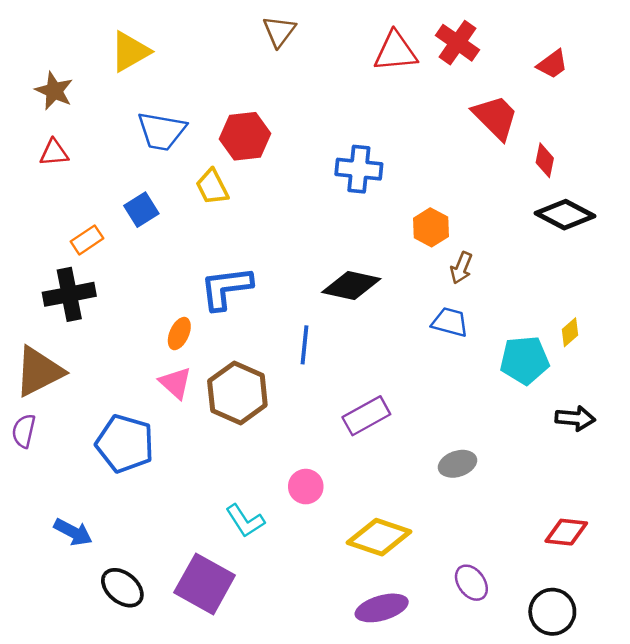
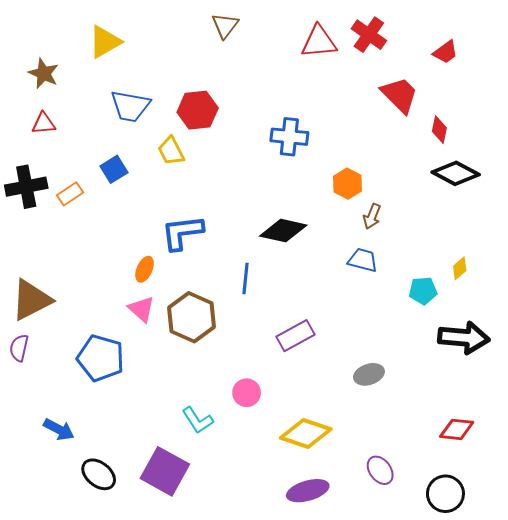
black cross: (69, 294) -> (26, 187), moved
cyan pentagon: (525, 360) -> (423, 291), size x0.7
black arrow: (575, 418) -> (464, 338), size x1.6

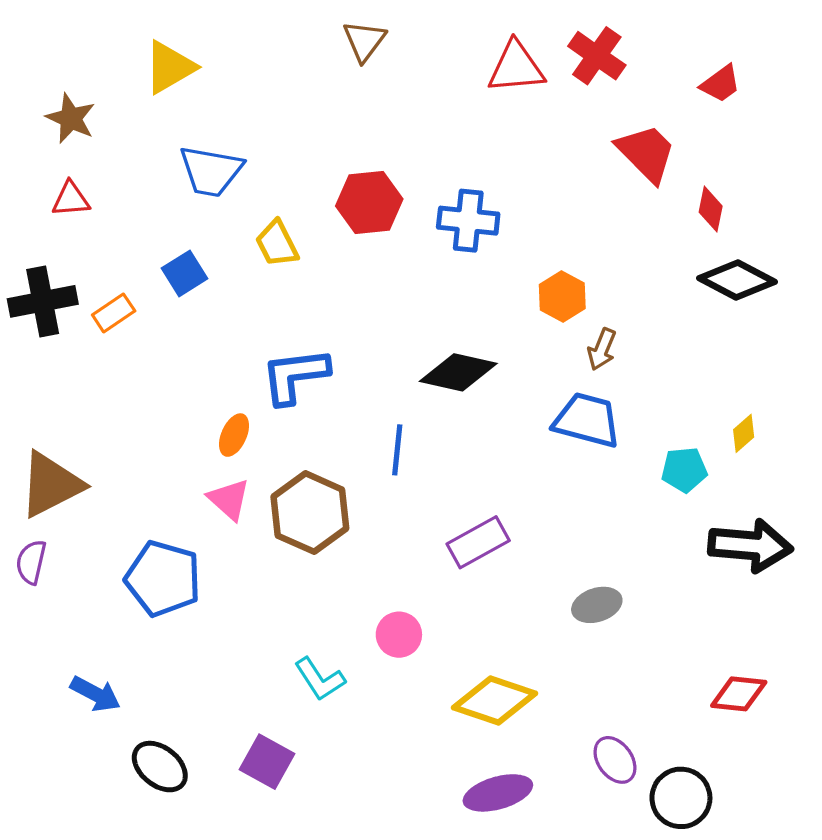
red hexagon: (198, 110) -> (369, 202), moved
blue trapezoid: (363, 260) -> (587, 420), size x1.4
purple square: (165, 471) -> (267, 762), size x0.7
black circle: (445, 494) -> (681, 798), moved

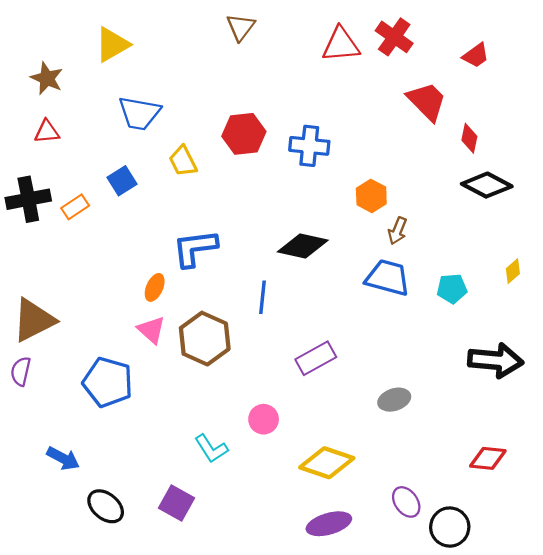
yellow diamond: (744, 433) -> (513, 271), moved
cyan pentagon: (684, 470) -> (452, 289), moved

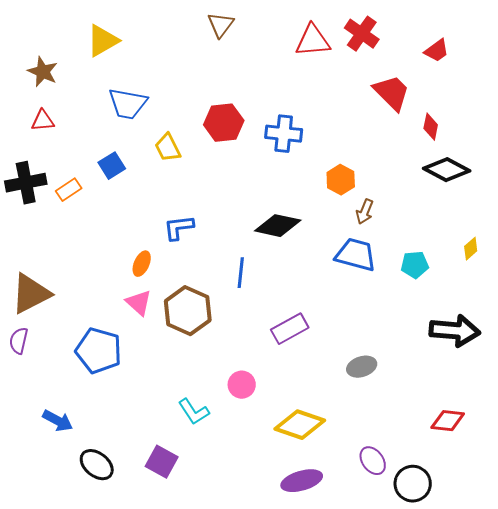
blue L-shape: (195, 248) -> (179, 228), size x0.7

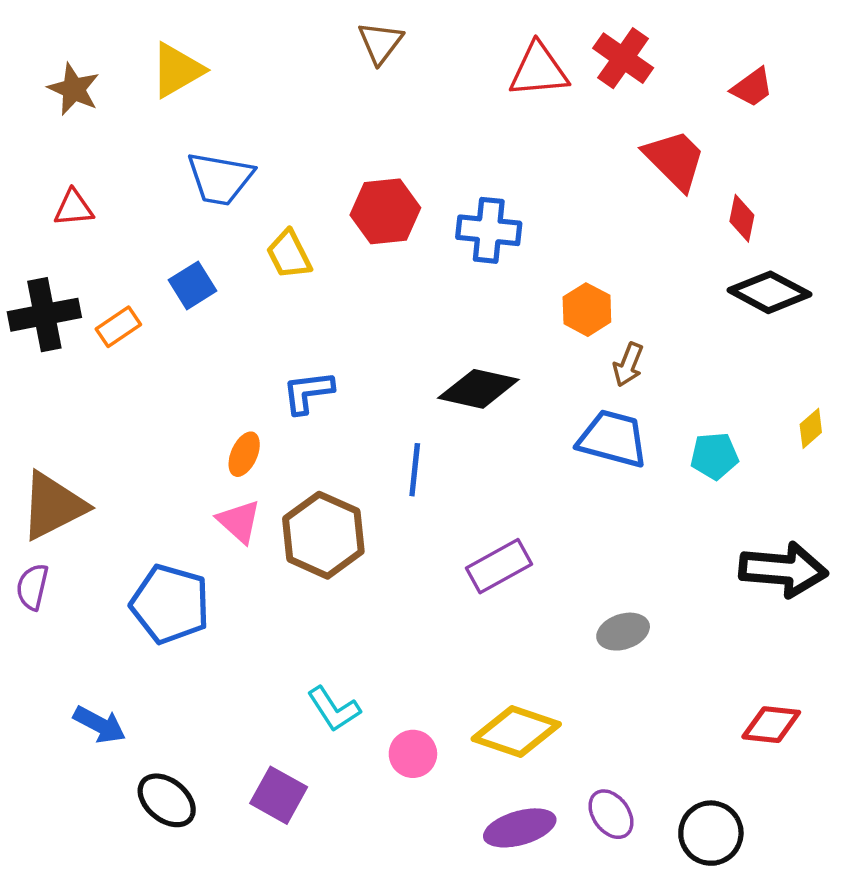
brown star: (43, 72) -> (74, 89), moved
pink circle: (242, 385) -> (413, 754), moved
purple ellipse: (373, 461) -> (611, 814), moved

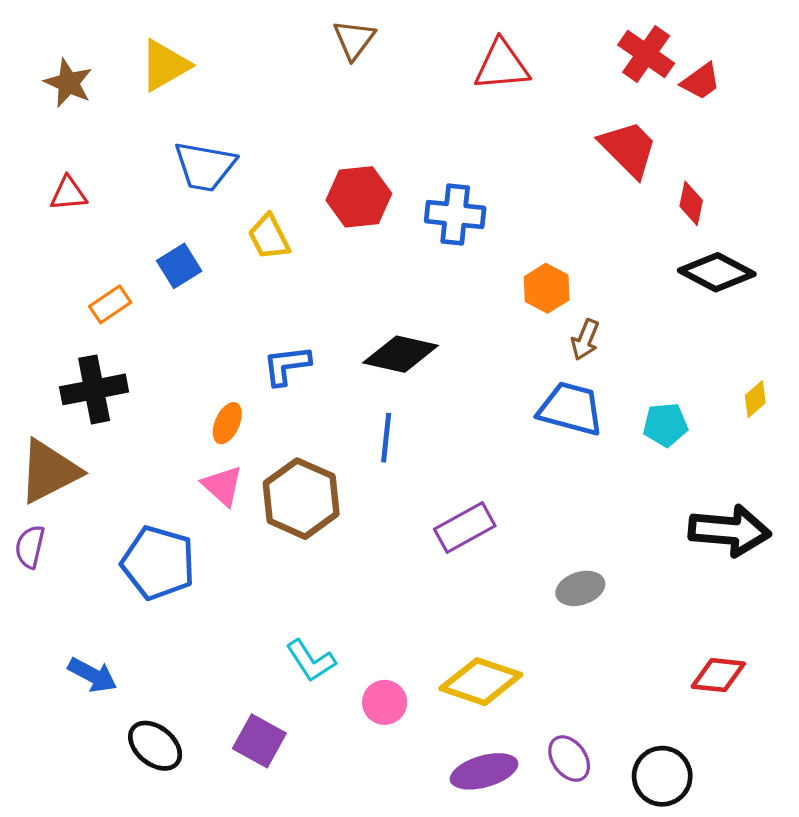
red cross: (623, 58) -> (646, 54), moved
black cross: (44, 315) -> (94, 389), moved
black diamond: (478, 389) -> (401, 354), moved

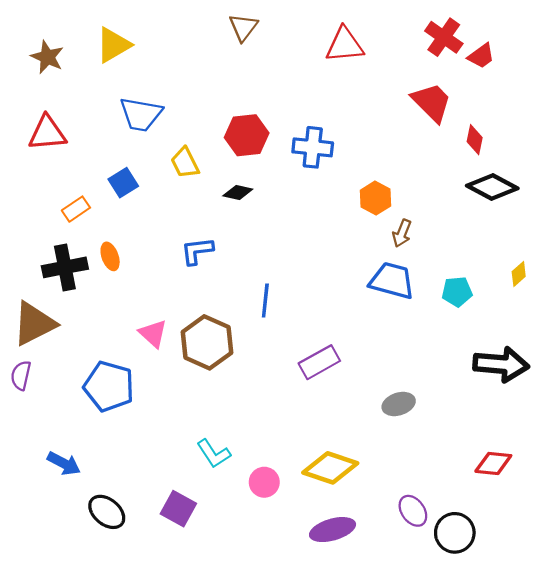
red triangle: (68, 194) -> (47, 133), size x1.5
black diamond: (401, 354) -> (238, 193), moved, size x0.6
orange ellipse: (227, 423) -> (110, 256), moved, turned -44
purple ellipse: (569, 759) -> (413, 511), moved

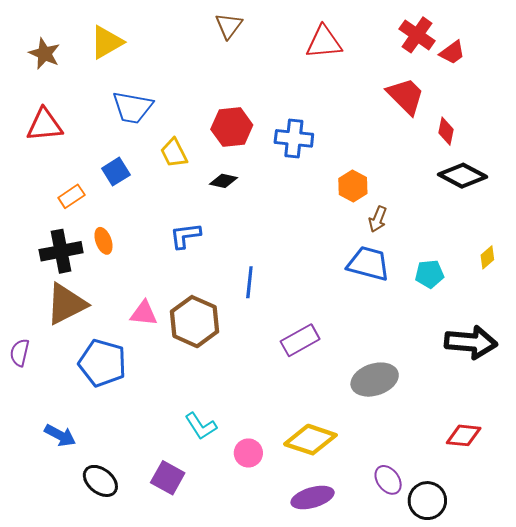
brown triangle: (34, 324) -> (66, 304), moved
pink triangle: (153, 333) -> (144, 313), turned -36
gray ellipse: (399, 404) -> (375, 380), size x1.5

